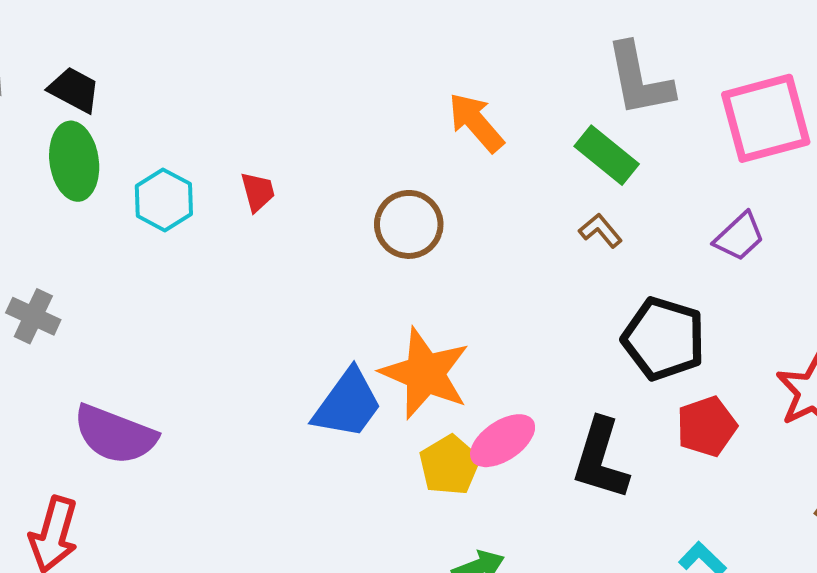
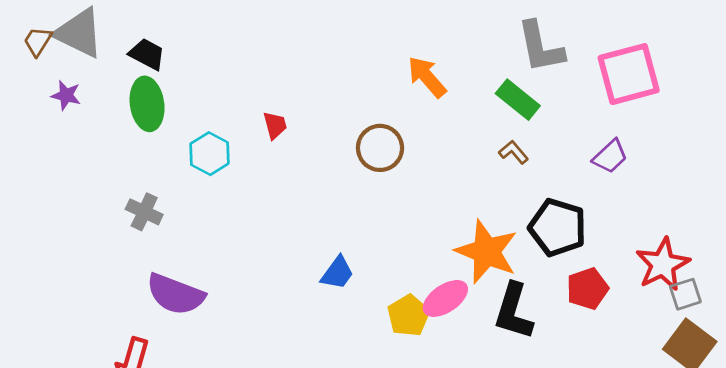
cyan hexagon: (164, 200) -> (210, 154), moved
gray cross: (33, 316) -> (144, 212), moved
orange star: (425, 373) -> (487, 252), moved
blue trapezoid: (348, 404) -> (337, 273), size x0.7

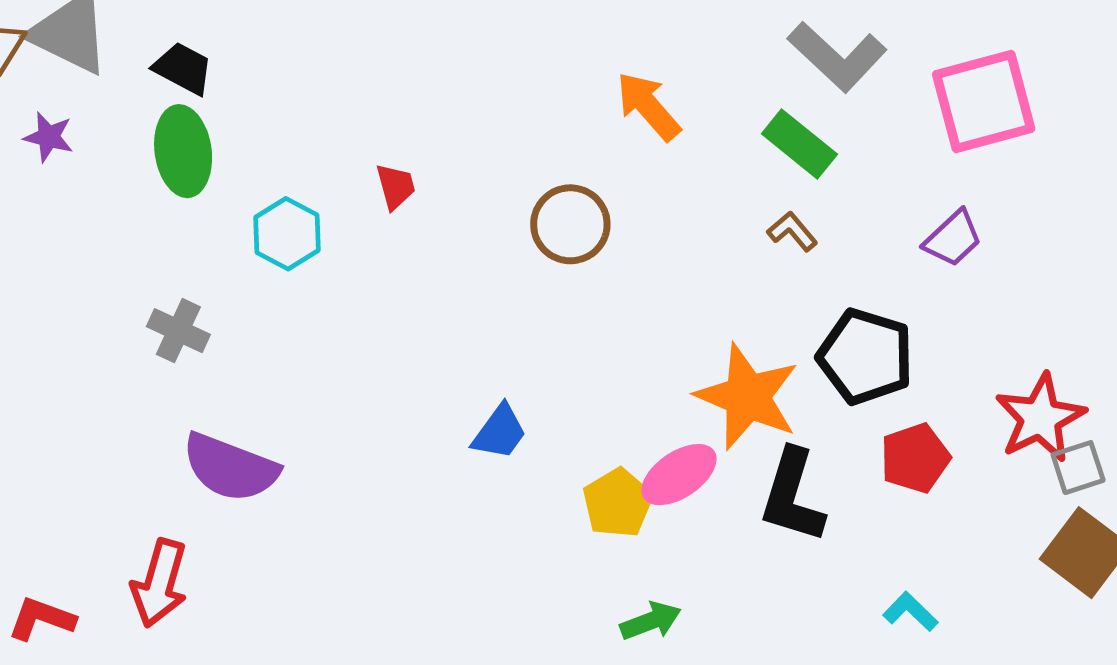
gray L-shape: (541, 47) -> (837, 57), turned -36

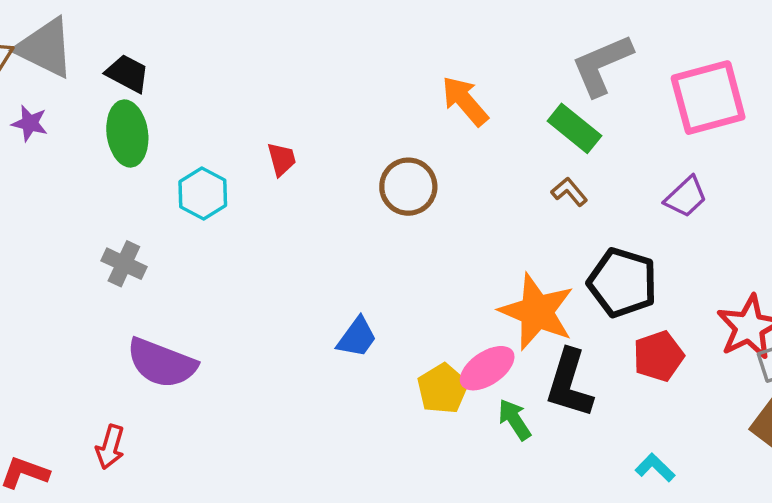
gray L-shape: (837, 57) -> (602, 65), turned 114
red arrow: (159, 583) -> (110, 447), size x0.7
green arrow: (651, 621) -> (515, 420), moved, turned -102

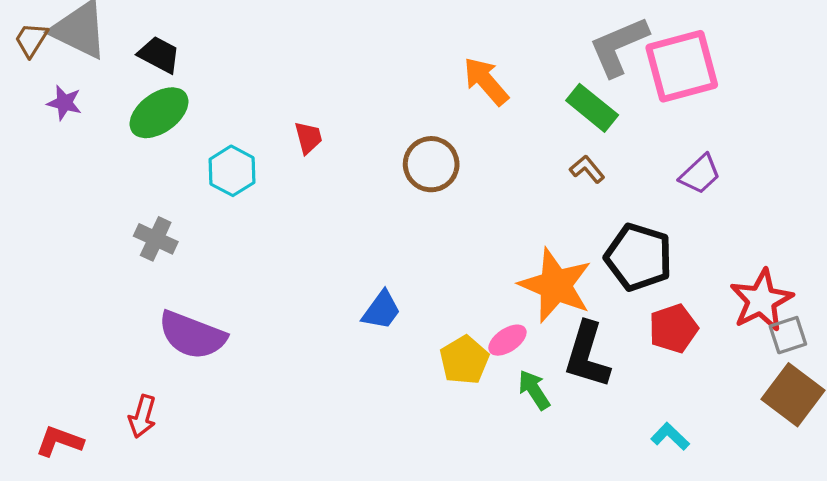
pink square: (708, 98) -> (682, 66), moved
green ellipse: (127, 134) -> (159, 113), turned 62
pink ellipse: (487, 368) -> (507, 340), size x0.7

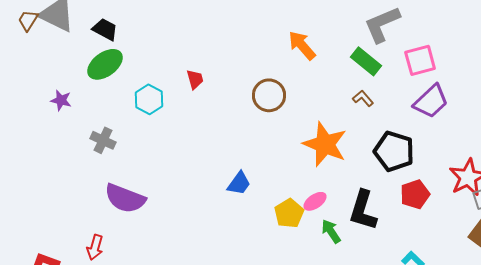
pink square: (682, 66) -> (420, 60), moved, size x0.7
purple star: (64, 103) -> (61, 100), moved
purple trapezoid: (700, 174) -> (431, 101), size x1.4
orange star: (556, 285) -> (325, 144), moved

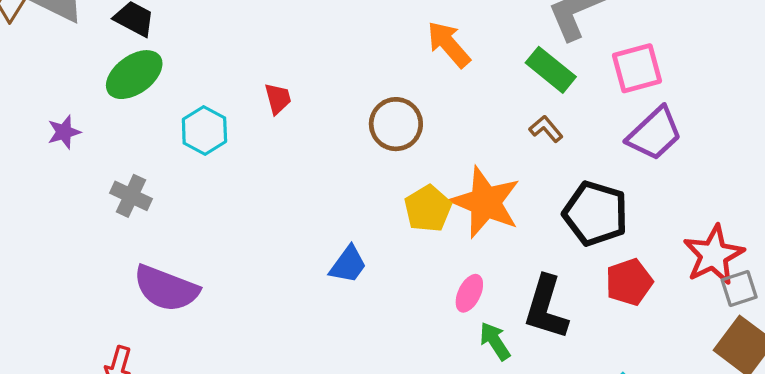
purple star: (61, 100) -> (64, 132), turned -30
pink ellipse: (315, 201) -> (469, 293), turned -30
yellow pentagon: (289, 213) -> (428, 209), moved

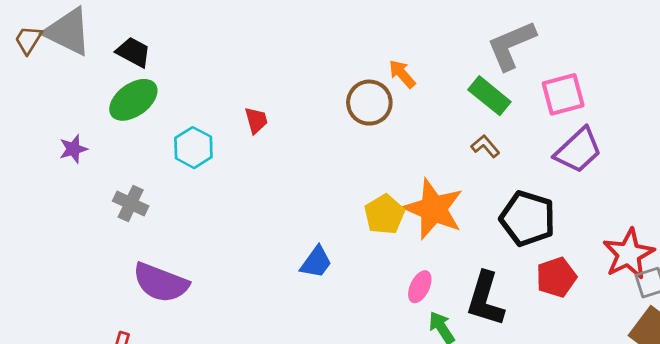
orange arrow: (449, 44) -> (402, 74), size x0.7
brown circle: (396, 124) -> (369, 103), moved

